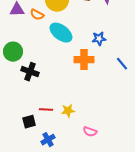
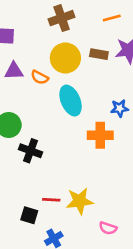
cyan ellipse: (61, 33) -> (71, 101), turned 30
yellow star: (68, 111) -> (80, 201), size x1.5
black square: (29, 122) -> (29, 215), turned 32

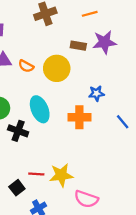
yellow circle: (65, 58) -> (57, 68), moved
cyan ellipse: (71, 101) -> (40, 109), moved
black square: (29, 215) -> (17, 188), turned 35
pink semicircle: (108, 228) -> (86, 199), size x1.5

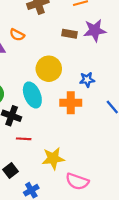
orange semicircle: (26, 66) -> (17, 35), moved
yellow circle: (57, 68) -> (49, 69), moved
red line: (36, 174) -> (24, 139), moved

